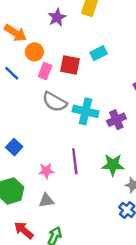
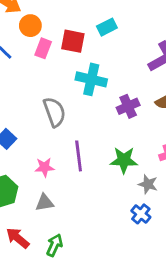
gray semicircle: (55, 102) -> (54, 112), moved, turned -140
cyan cross: (85, 111) -> (91, 79), moved

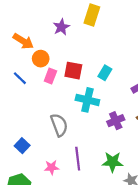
cyan rectangle: (107, 27) -> (105, 73), moved, turned -32

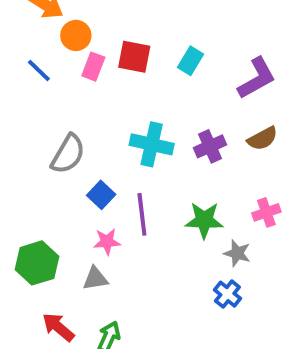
cyan cross: (87, 100) -> (152, 144), moved
gray semicircle: (59, 125) -> (68, 154), moved, turned 50
blue square: (22, 146) -> (101, 195), moved
pink star: (52, 167) -> (107, 242), moved

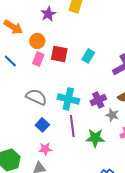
orange circle: (76, 35) -> (37, 41), moved
gray semicircle: (68, 154) -> (36, 97), moved, turned -95
purple line: (142, 214) -> (72, 126), moved
gray star: (237, 253) -> (112, 115), moved

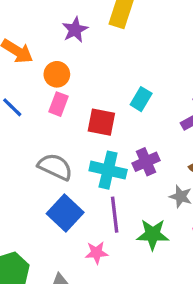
red square: (59, 54) -> (101, 122), moved
purple cross: (98, 100) -> (146, 162), moved
blue square: (42, 125) -> (65, 213), size x1.5
pink star: (45, 149) -> (96, 253), moved

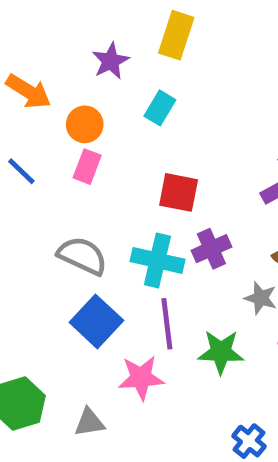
cyan rectangle: (141, 99) -> (160, 108), moved
red square: (101, 122) -> (179, 192), moved
pink star: (96, 253) -> (141, 378), size x1.4

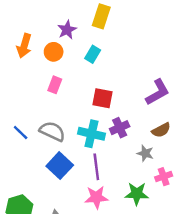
orange arrow: (28, 91) -> (24, 46), turned 75
orange circle: (85, 124) -> (54, 52), moved
blue line: (21, 171) -> (21, 133), moved
green star: (221, 352) -> (137, 194), moved
pink star: (141, 378) -> (96, 197), moved

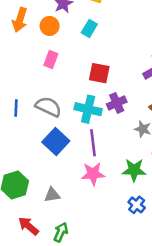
blue line: (21, 133) -> (16, 108), turned 49

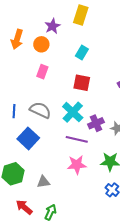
cyan rectangle: (89, 28) -> (82, 52), moved
purple cross: (117, 103) -> (96, 123), moved
cyan cross: (88, 109) -> (73, 112), turned 30
blue square: (56, 141) -> (28, 138), moved
purple line: (93, 143) -> (77, 139), turned -70

